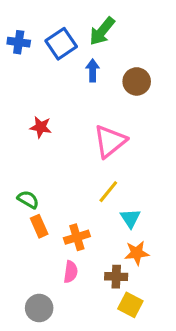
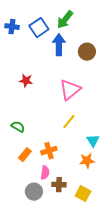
blue arrow: (93, 70) -> (59, 45), size x1.5
cyan triangle: (130, 218) -> (93, 141), moved
orange rectangle: (39, 226) -> (25, 155), moved, turned 64
brown cross: (116, 277) -> (59, 185), moved
gray circle: (39, 308) -> (34, 192), moved

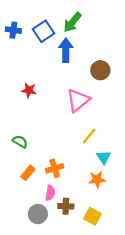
brown circle: (87, 52) -> (100, 70), moved
yellow line: (69, 122) -> (89, 136), moved

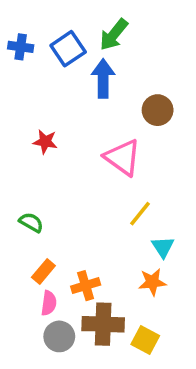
pink triangle: (78, 100) -> (122, 157), turned -45
orange cross: (55, 168) -> (86, 286), moved
pink semicircle: (50, 193) -> (49, 303), moved
brown cross: (66, 206) -> (103, 324), size x1.6

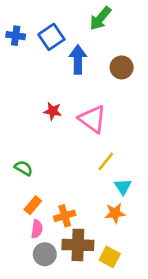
green arrow: (114, 35) -> (100, 18), moved
brown circle: (158, 110) -> (122, 67), moved
red star: (45, 142) -> (53, 111), moved

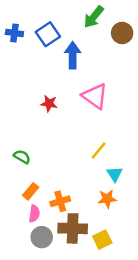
brown circle: (122, 67) -> (122, 33), moved
pink triangle: (92, 119) -> (95, 96), moved
yellow square: (110, 257) -> (102, 240), turned 36

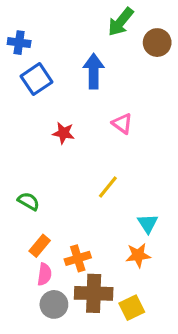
blue square: (48, 34) -> (37, 79), moved
pink triangle: (95, 96) -> (122, 123), size x0.6
yellow line: (99, 151) -> (108, 187), moved

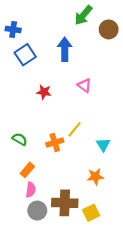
cyan triangle: (148, 223) -> (103, 145), moved
orange cross: (78, 258) -> (55, 142), moved

